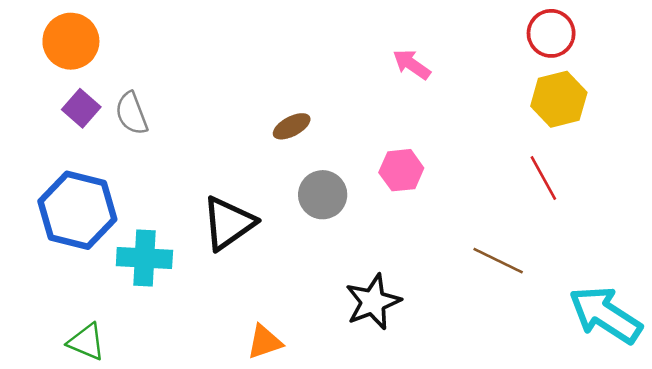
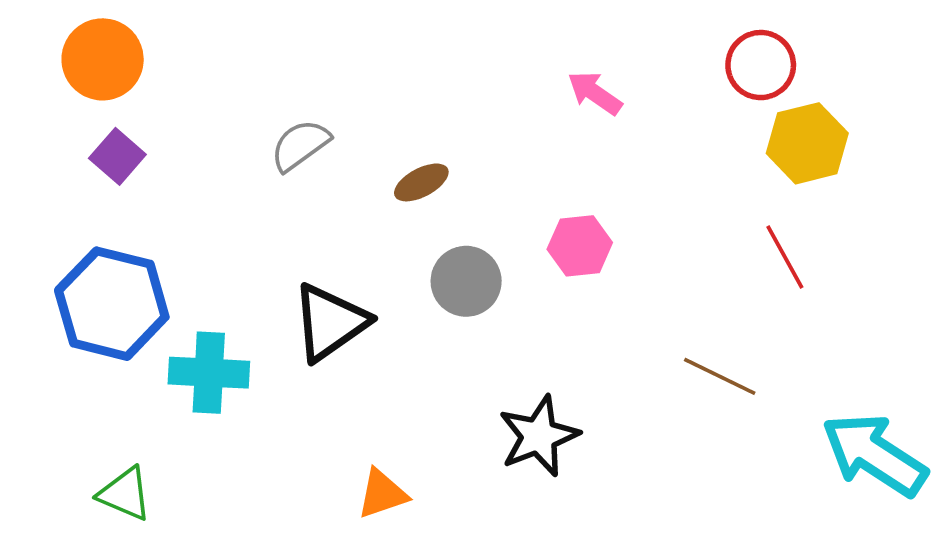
red circle: (551, 33) -> (761, 65), moved
gray semicircle: (132, 113) -> (300, 145), moved, turned 75

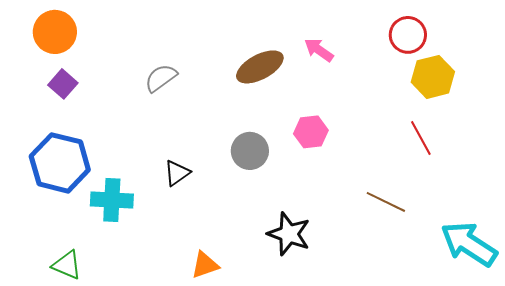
brown ellipse: (421, 182) -> (260, 67), moved, size x1.6
black triangle: (330, 322) -> (177, 173), size x0.6
black star: (539, 436) -> (289, 234), turned -30

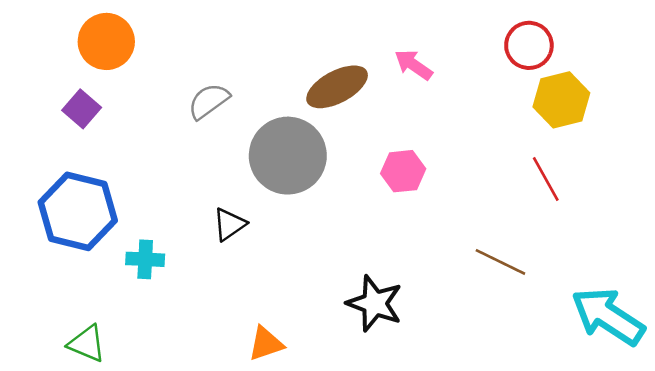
orange circle: (55, 32) -> (106, 41), moved
gray circle: (250, 151) -> (288, 156), moved, size x1.6
cyan cross: (112, 200) -> (145, 259), size x0.7

